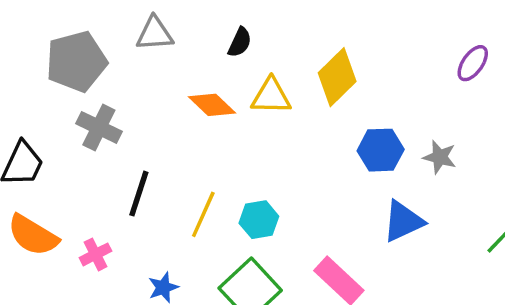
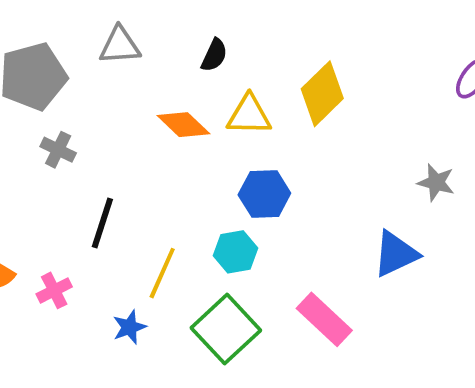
gray cross: (99, 127) -> (58, 150), size x0.7
blue hexagon: (381, 150) -> (264, 194), moved
yellow line: (203, 214) -> (162, 273), moved

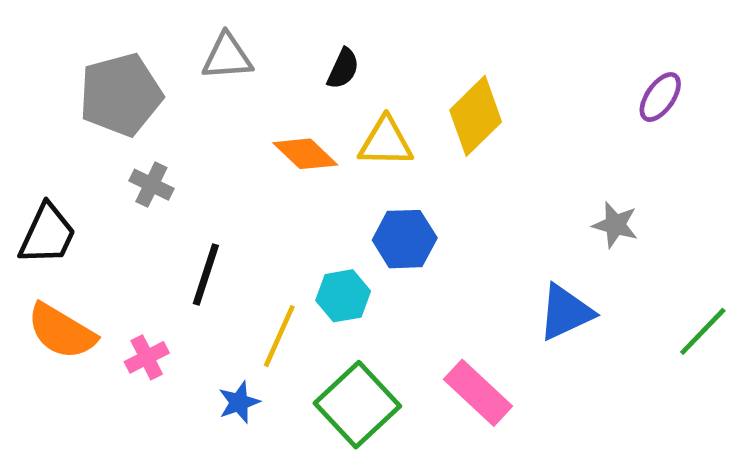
cyan hexagon: (236, 252) -> (343, 296), moved

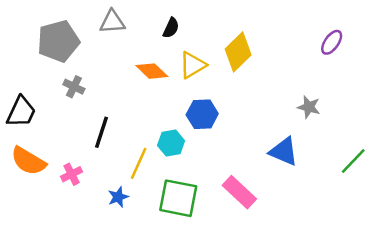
yellow triangle: (386, 142) -> (193, 65), turned -32
blue triangle: (566, 312) -> (284, 151), turned 48
green square: (357, 405) -> (178, 198), turned -36

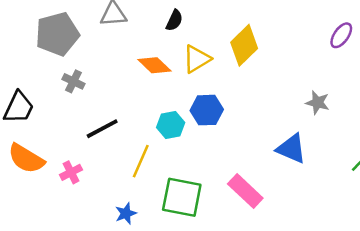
black line: (101, 132) -> (102, 129), turned 44
cyan hexagon: (171, 143) -> (171, 125), moved
blue star: (118, 197) -> (126, 213), moved

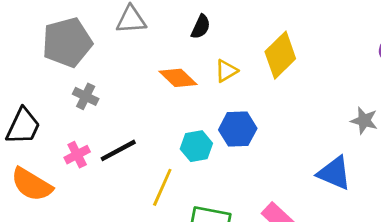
yellow triangle: (197, 59) -> (226, 71), size x0.7
pink cross: (71, 172) -> (77, 155), moved

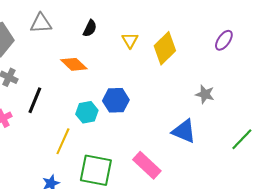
yellow diamond: (280, 55) -> (165, 48), moved
yellow triangle: (226, 71) -> (130, 40), moved, turned -30
black line: (118, 150) -> (35, 100), moved, turned -40

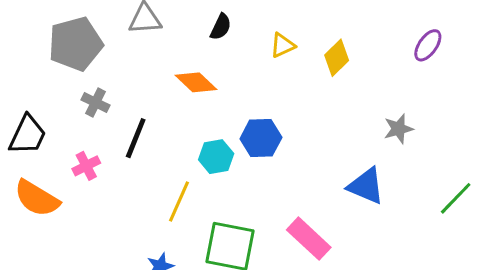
yellow triangle: (130, 40) -> (283, 45), turned 36
yellow diamond: (165, 48) -> (337, 58), size x0.7
gray star: (205, 94) -> (398, 129), turned -30

